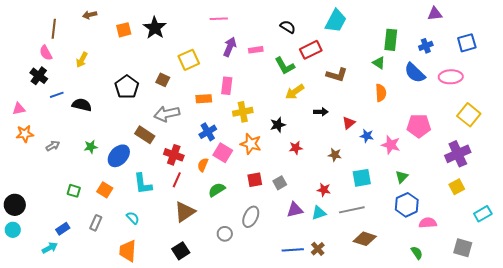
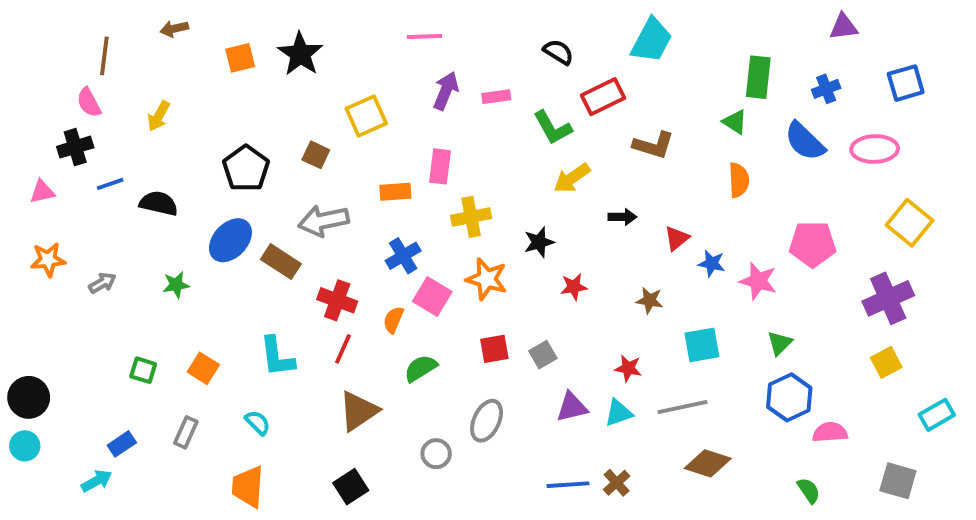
black cross: (39, 76) -> (75, 147), turned 36
pink triangle: (19, 109) -> (42, 192), moved
blue ellipse: (119, 156) -> (230, 240), moved

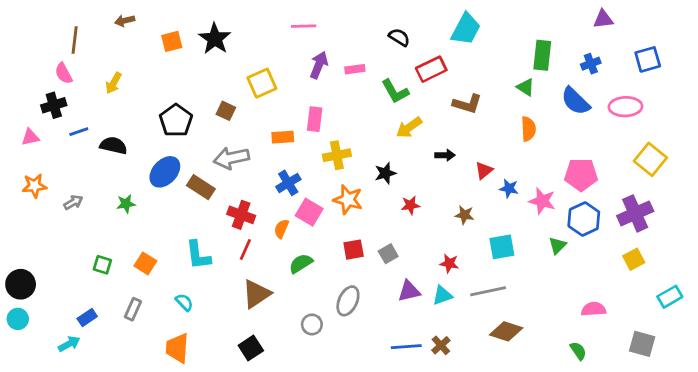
blue hexagon: (789, 397) -> (584, 219), moved

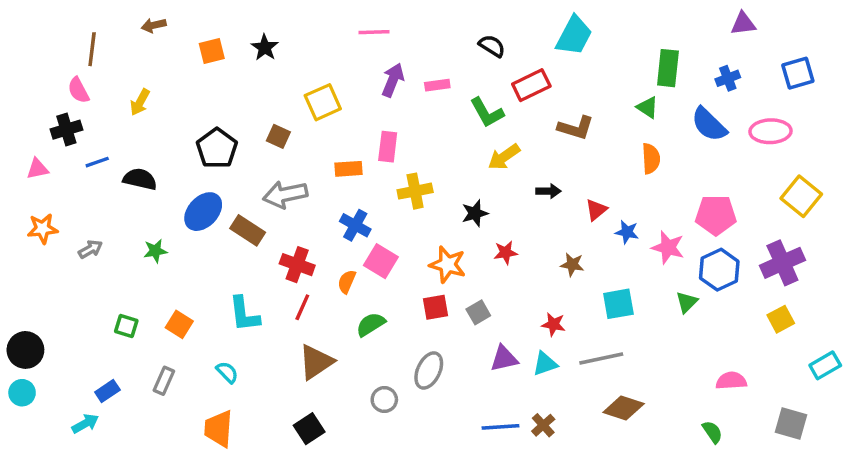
black star: (215, 39) -> (265, 48), size x0.7
blue cross: (288, 183) -> (355, 225), turned -30
orange star: (348, 200) -> (448, 265), moved

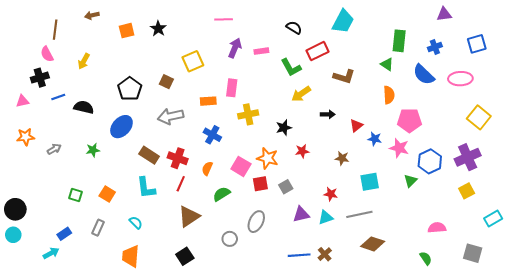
pink pentagon: (716, 215) -> (409, 120), moved
brown rectangle: (248, 230) -> (149, 155), moved
pink square: (381, 261) -> (241, 166), moved

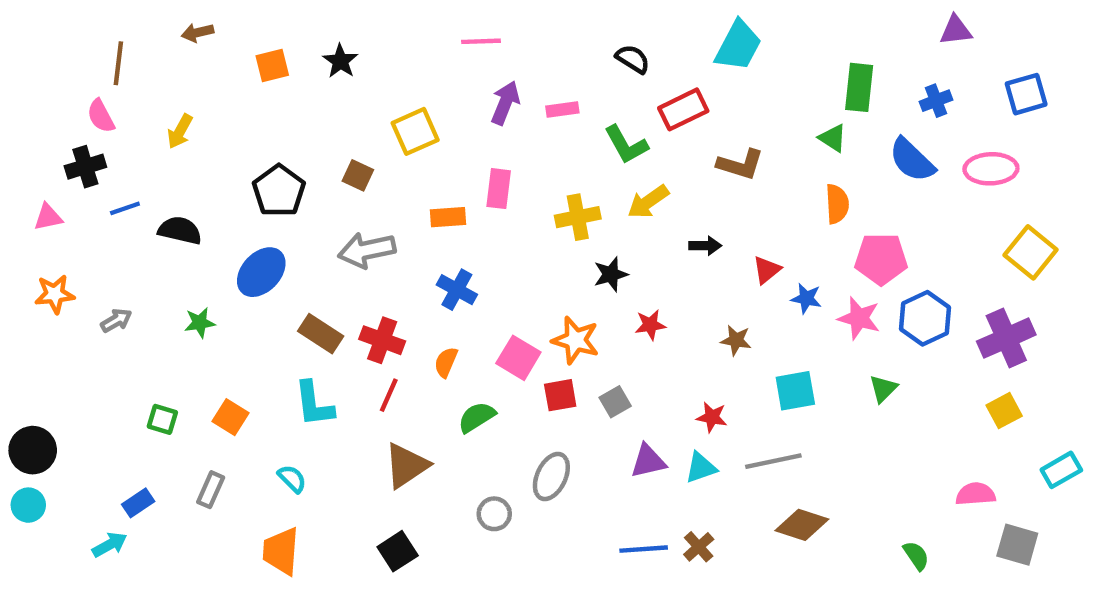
yellow cross: (248, 114) -> (578, 217), moved
blue hexagon: (430, 161) -> (925, 318), moved
pink semicircle: (437, 228) -> (976, 494), moved

